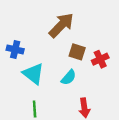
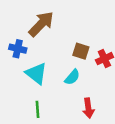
brown arrow: (61, 25) -> (41, 24), moved

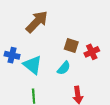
blue cross: (18, 49) -> (12, 55), moved

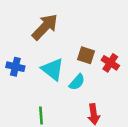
red cross: (92, 52) -> (110, 63), turned -32
cyan triangle: (33, 65) -> (53, 69), moved

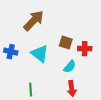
red cross: (110, 63) -> (85, 49), turned -32
cyan semicircle: (77, 82) -> (70, 67), moved

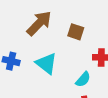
brown square: (66, 43) -> (76, 32), moved

